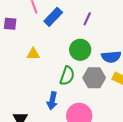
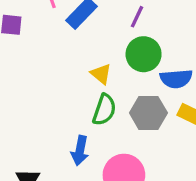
green circle: (80, 50) -> (144, 54), moved
yellow triangle: (33, 54) -> (101, 74), moved, turned 40

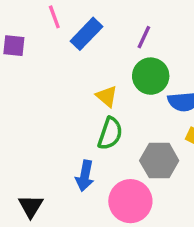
gray hexagon: (148, 113) -> (159, 161), moved

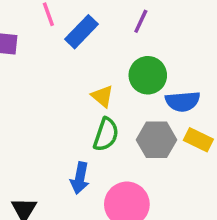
purple line: (144, 37) -> (141, 21), moved
gray hexagon: (159, 161) -> (157, 140), moved

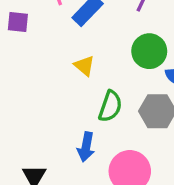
yellow triangle: (102, 96) -> (84, 66), moved

